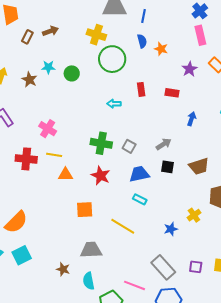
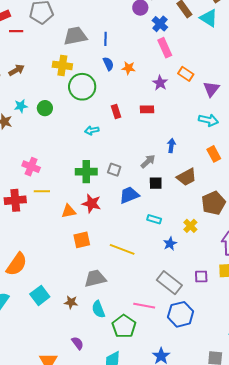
blue arrow: (192, 119) -> (171, 146), moved
orange triangle: (65, 175) -> (69, 211), moved
cyan rectangle: (140, 199) -> (154, 219), moved
cyan square: (22, 255) -> (40, 295), moved

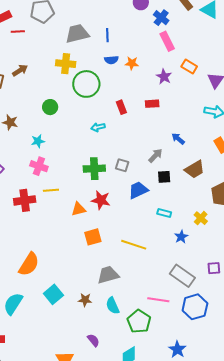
blue semicircle: (108, 64) -> (111, 60), turned 112
cyan star: (21, 106) -> (38, 141), moved
blue arrow: (171, 146) -> (178, 139), turned -56

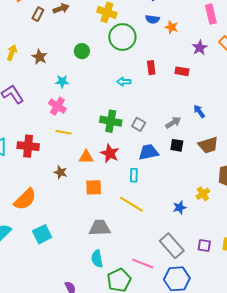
red cross: (25, 200) -> (28, 146), moved
cyan rectangle: (164, 213) -> (134, 175), moved, turned 64
brown star: (85, 300) -> (61, 172), moved

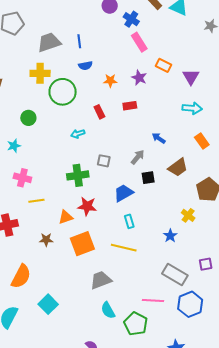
orange star: (171, 27) -> (110, 81), moved
cyan star: (62, 81) -> (14, 146), moved
gray square: (139, 124) -> (104, 161), moved
cyan rectangle: (134, 175) -> (129, 221), moved
orange square: (94, 187) -> (82, 244), size x1.4

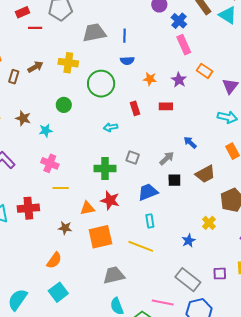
yellow cross: (40, 73) -> (68, 63), moved
orange semicircle: (21, 276) -> (54, 260), moved, size x0.7

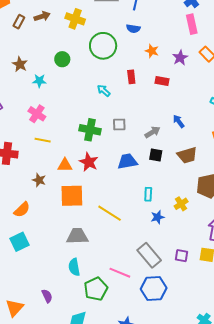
cyan arrow: (111, 127) -> (104, 91), turned 40
gray square: (133, 158) -> (119, 125), turned -32
cyan rectangle: (150, 221) -> (148, 194), moved

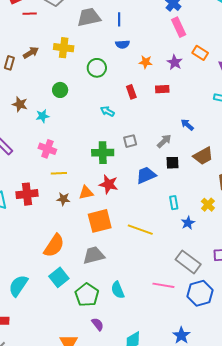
green circle: (103, 46) -> (97, 68), size x0.7
brown star: (39, 180) -> (63, 199), moved
orange semicircle: (22, 210) -> (54, 246), size x1.4
gray trapezoid: (77, 236) -> (94, 255), moved
green pentagon: (96, 289) -> (87, 295), moved

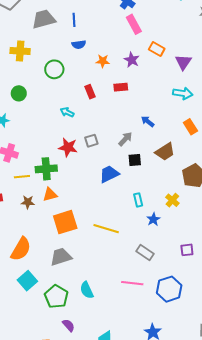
green cross: (103, 153) -> (46, 169), moved
red star: (109, 184) -> (68, 147), moved
gray rectangle: (188, 262) -> (145, 253), moved, size x0.7

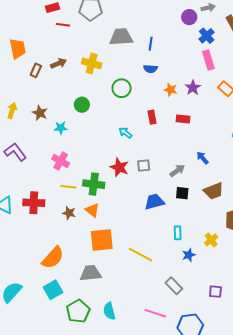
purple star: (132, 60) -> (193, 88), moved
orange triangle: (50, 195) -> (92, 210), turned 42

